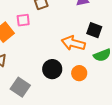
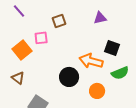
black circle: (52, 69) -> (69, 77), moved

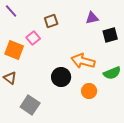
pink square: (41, 38) -> (33, 38), turned -32
black square: (112, 48) -> (110, 35), moved, turned -35
orange square: (22, 50) -> (14, 50), turned -30

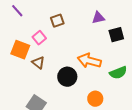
brown triangle: (10, 78) -> (38, 63), moved
orange circle: (89, 91) -> (95, 99), moved

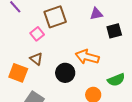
brown square: (57, 21) -> (55, 17), size x1.6
orange square: (20, 50) -> (18, 73), moved
green semicircle: (118, 73) -> (116, 80), moved

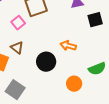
orange arrow: (87, 57) -> (68, 46), size x0.7

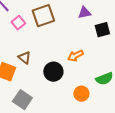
pink square: (18, 23) -> (18, 23), moved
orange arrow: (68, 46) -> (75, 56), turned -42

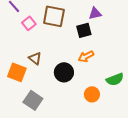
brown square: (43, 16) -> (54, 16), turned 30
black square: (102, 30) -> (84, 30), moved

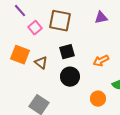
black square: (84, 30) -> (67, 52), moved
orange arrow: (86, 56) -> (101, 61), moved
orange square: (17, 72) -> (20, 55), moved

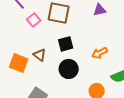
orange square: (20, 55) -> (19, 63), moved

